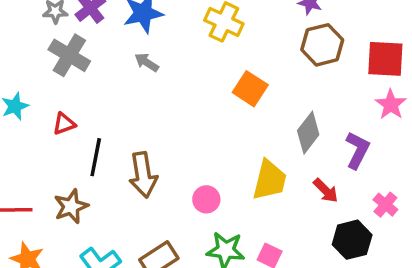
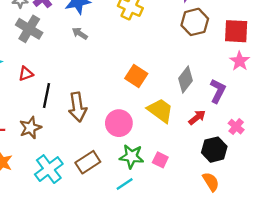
orange square: (250, 89) -> (136, 76), moved
yellow trapezoid: (270, 180) -> (160, 110), turned -68
red arrow: (326, 191) -> (197, 117), turned -84
pink circle: (206, 199) -> (119, 123), size x1.5

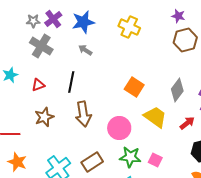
black line: (46, 96) -> (71, 82), moved
brown star: (30, 128) -> (44, 117), moved

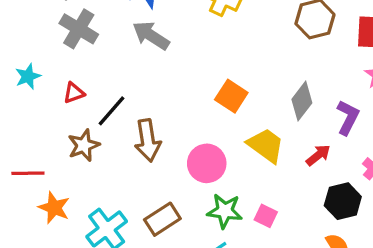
gray arrow: (85, 50) -> (151, 35), size x1.6
black line: (71, 82) -> (112, 111), moved, turned 30
orange star: (17, 162) -> (54, 208), moved

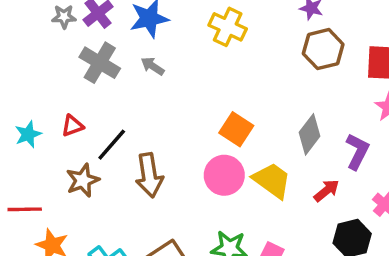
gray cross: (79, 29) -> (100, 63), moved
gray arrow: (151, 35) -> (153, 66), size x0.6
cyan star: (28, 76) -> (28, 134), moved
pink circle: (207, 163) -> (224, 175), moved

